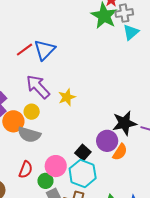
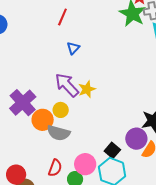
red line: (25, 50) -> (62, 17), moved, turned -30
blue triangle: (45, 50) -> (73, 48), size x0.6
yellow star: (67, 97) -> (87, 89), moved

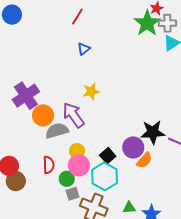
purple arrow: (67, 85) -> (73, 115), moved
yellow circle: (61, 110) -> (77, 151), moved
gray semicircle: (58, 133) -> (57, 131), turned 140
red semicircle: (55, 168) -> (49, 165), turned -30

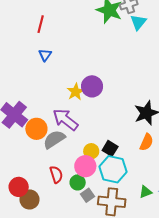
blue triangle: (84, 49) -> (45, 55), moved
purple circle: (133, 147) -> (92, 86), moved
yellow circle: (77, 151) -> (91, 151), moved

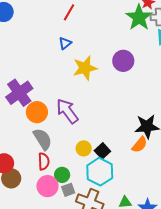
purple circle: (92, 86) -> (123, 61), moved
yellow star: (76, 92) -> (85, 68), moved, size x1.4
gray semicircle: (54, 139) -> (43, 139), moved, turned 75
orange semicircle: (147, 142) -> (140, 145), moved
pink circle: (85, 166) -> (47, 186), moved

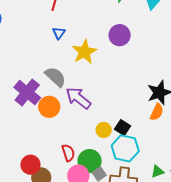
gray semicircle: (43, 139) -> (55, 77), moved
green circle: (62, 175) -> (90, 161), size x1.5

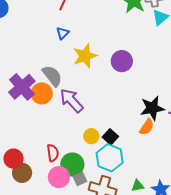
purple circle: (120, 35) -> (122, 61), moved
orange circle: (49, 107) -> (42, 93), moved

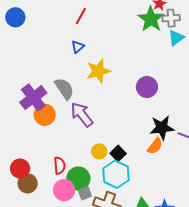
purple circle: (122, 61) -> (147, 87), moved
orange circle: (42, 93) -> (45, 115), moved

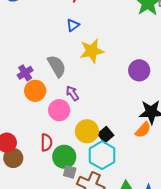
purple cross: (33, 98) -> (25, 73), size x0.6
purple arrow: (82, 115) -> (72, 93), size x0.6
yellow circle: (99, 151) -> (87, 131), size x1.5
pink circle: (64, 190) -> (59, 110), moved
gray square: (85, 193) -> (70, 172), turned 32

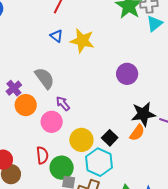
blue triangle: (73, 25) -> (56, 36), turned -40
yellow star: (92, 51) -> (82, 41), moved, turned 30
black square: (106, 135) -> (110, 138), moved

